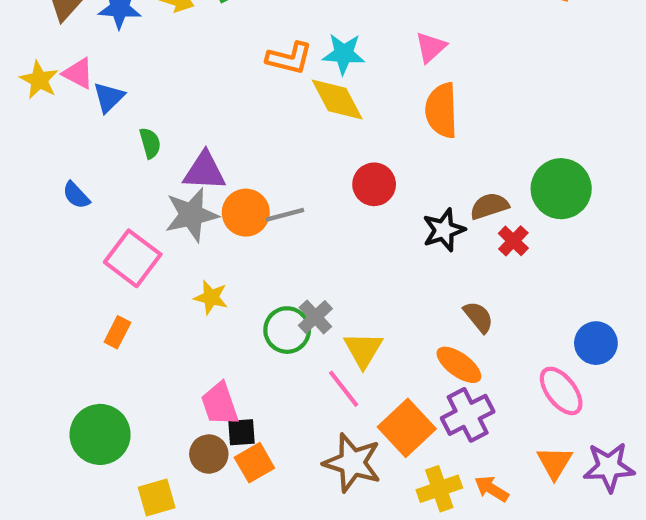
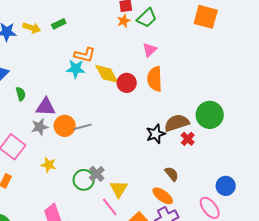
cyan star: (344, 54) -> (76, 69), moved
red circle: (374, 184) -> (127, 83), moved
brown semicircle: (489, 206) -> (177, 123), size x1.4
gray star: (191, 215) -> (40, 127), size x0.7

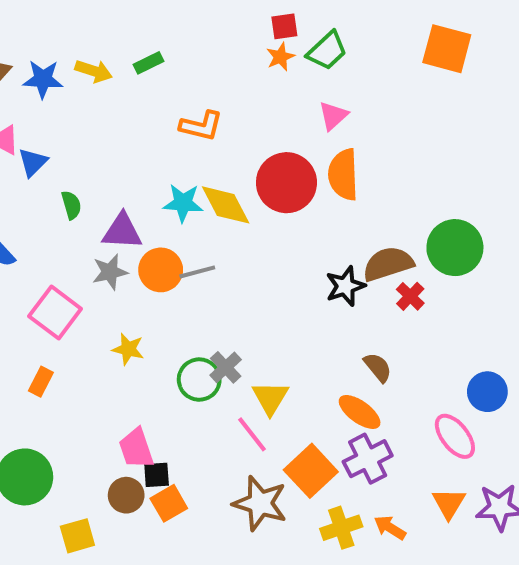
cyan star: (76, 69) -> (183, 203), moved
yellow diamond: (107, 74) -> (226, 205), moved
red circle: (127, 83) -> (286, 183), size x1.5

